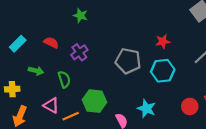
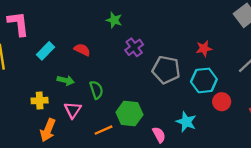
purple cross: (79, 52) -> (134, 47), moved
pink triangle: (51, 105) -> (73, 110), moved, turned 35
red circle: (190, 106) -> (222, 102), moved

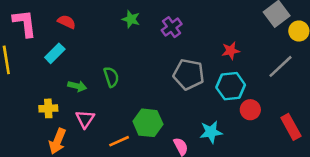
purple cross: (134, 47) -> (172, 27), moved
red semicircle: (82, 50) -> (67, 22), moved
green semicircle: (96, 90) -> (111, 77), moved
cyan star: (186, 122) -> (211, 132), turned -30

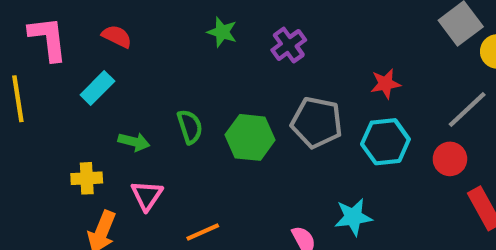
red circle: (250, 110) -> (450, 159), moved
green hexagon: (148, 123) -> (250, 137), moved

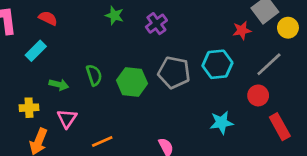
red star: (385, 84) -> (242, 30), moved
cyan hexagon: (385, 142) -> (217, 64), moved
cyan star: (353, 217) -> (222, 123), moved

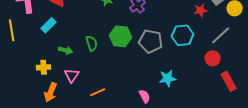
green hexagon: (132, 82) -> (121, 36), moved
cyan star: (222, 123) -> (168, 78), moved

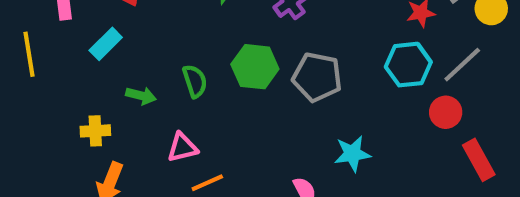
cyan hexagon: (183, 35) -> (408, 65), moved
pink triangle: (72, 75) -> (182, 147), moved, turned 42

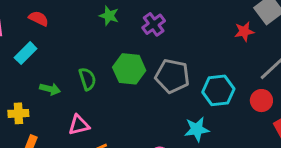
cyan hexagon: (408, 65) -> (218, 90), moved

